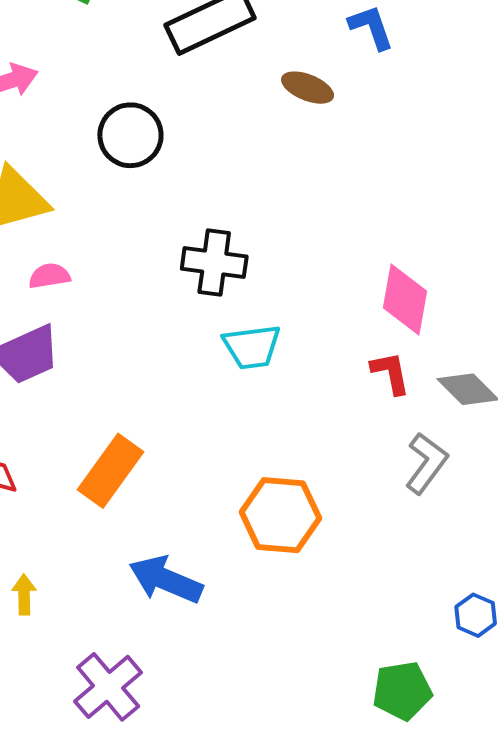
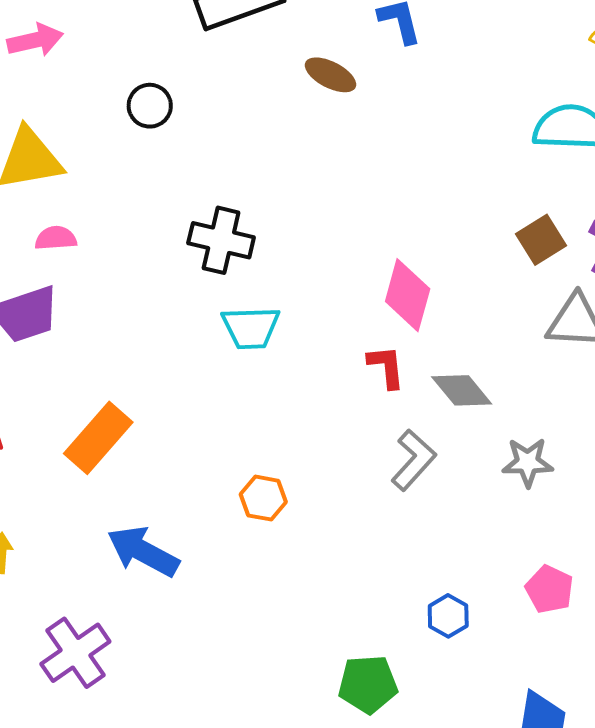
black circle: (130, 135) -> (150, 106), size x0.7
orange hexagon: (280, 515) -> (263, 498), size x0.6

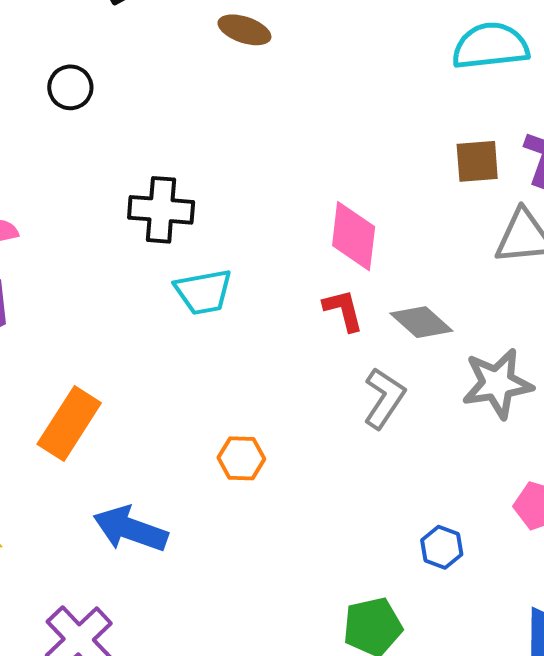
brown square: (541, 240) -> (477, 161), turned 36
gray star: (528, 462) -> (497, 383), size x1.4

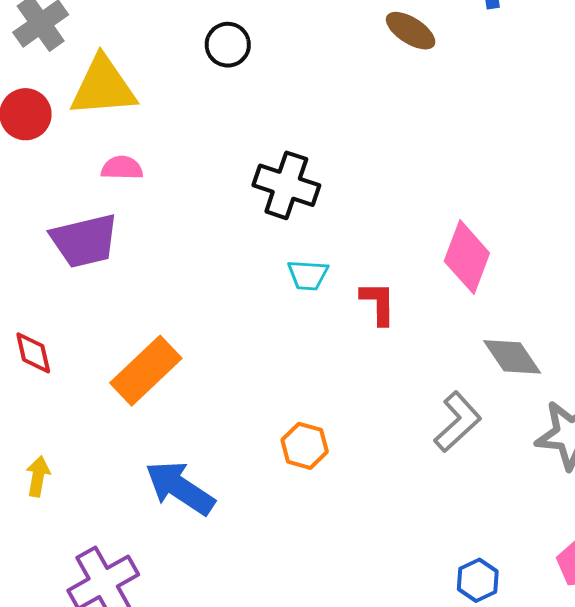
cyan trapezoid: (203, 292) -> (308, 275), size x0.7
red L-shape: (343, 310) -> (378, 303), moved

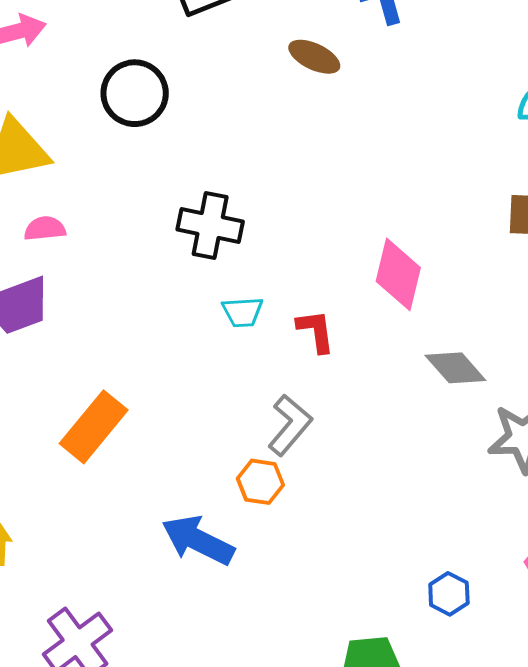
black circle: (228, 45) -> (135, 93), size x1.5
gray L-shape: (458, 422) -> (290, 425), moved
blue arrow: (180, 488) -> (198, 540), moved

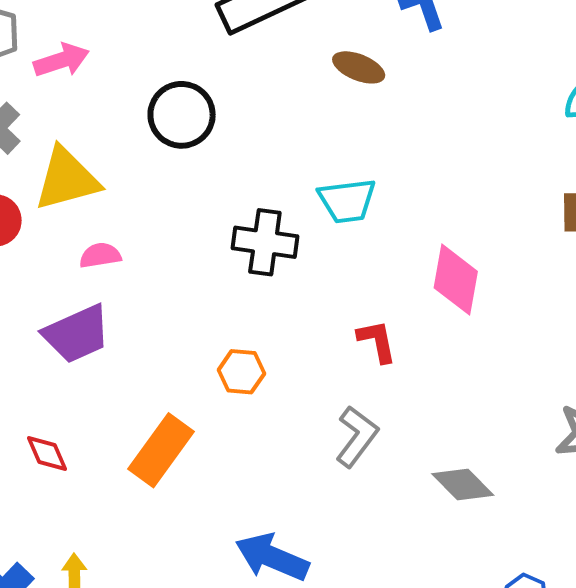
cyan trapezoid: (243, 312) -> (347, 201), moved, size x1.4
gray diamond: (455, 368) -> (463, 485), moved
orange hexagon: (260, 482) -> (241, 372), moved

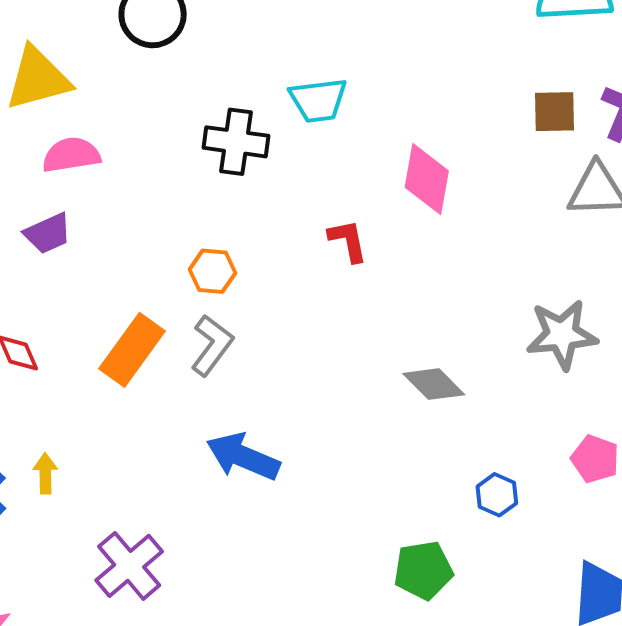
pink semicircle: (100, 255) -> (71, 155), size x1.4
purple trapezoid: (77, 334) -> (48, 233), size x0.7
gray L-shape: (357, 437) -> (212, 345), moved

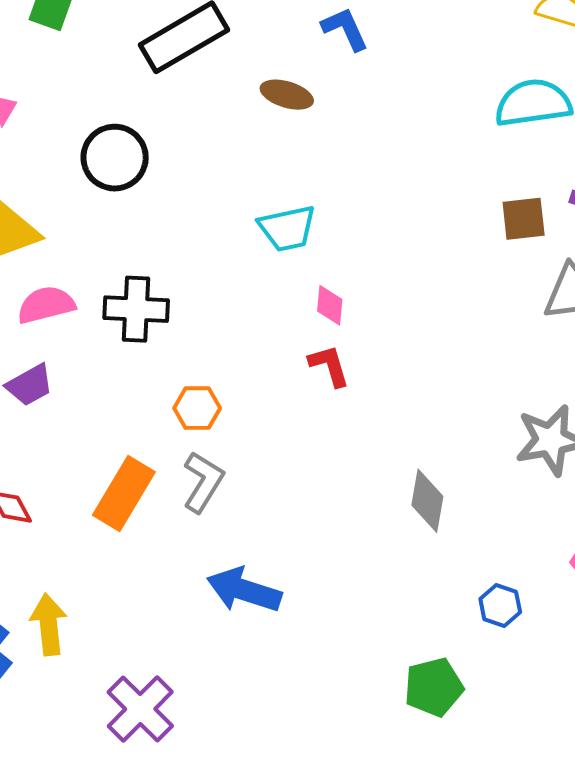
black cross: (236, 142) -> (136, 309), moved
pink diamond: (427, 179) -> (330, 305), moved, size x0.6
gray diamond: (434, 384) -> (427, 501), turned 60
yellow arrow: (45, 473) -> (49, 624), size x1.5

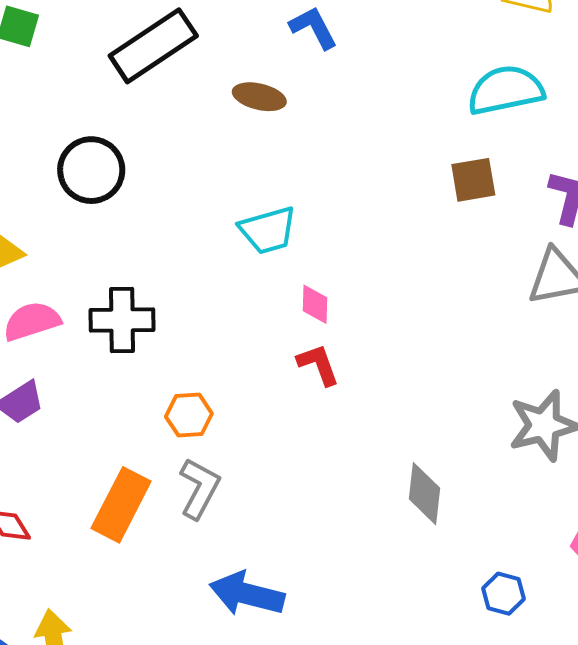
brown square: (524, 219) -> (473, 180), moved

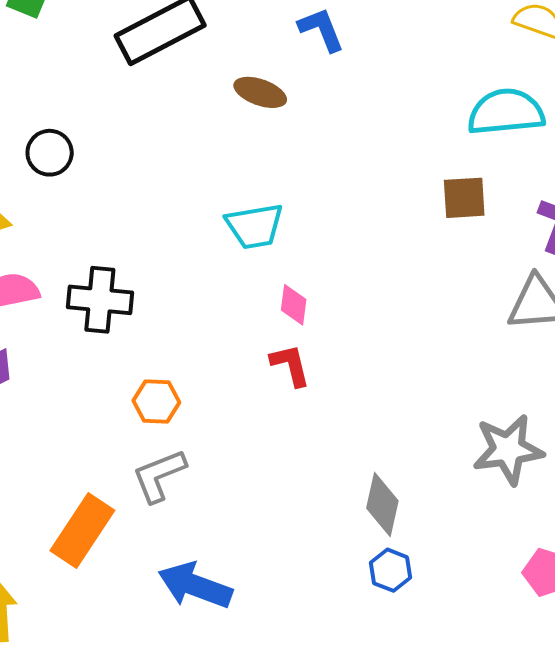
black circle: (91, 170) -> (50, 153), moved, size x0.7
gray L-shape: (199, 488) -> (159, 475), turned -146
orange rectangle: (121, 505) -> (82, 530), moved
blue hexagon: (504, 594) -> (390, 570), moved

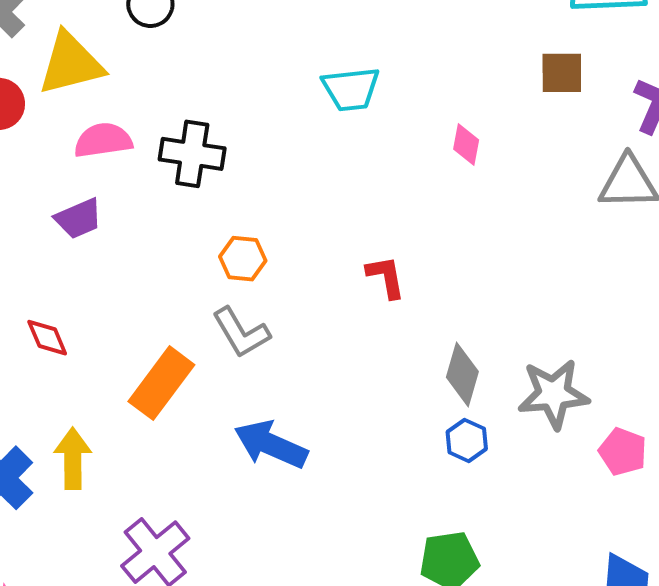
pink diamond: (294, 305) -> (466, 144), moved
red L-shape: (290, 365) -> (386, 277), moved
gray star: (508, 450) -> (553, 394), moved
gray L-shape: (159, 475) -> (241, 333), turned -102

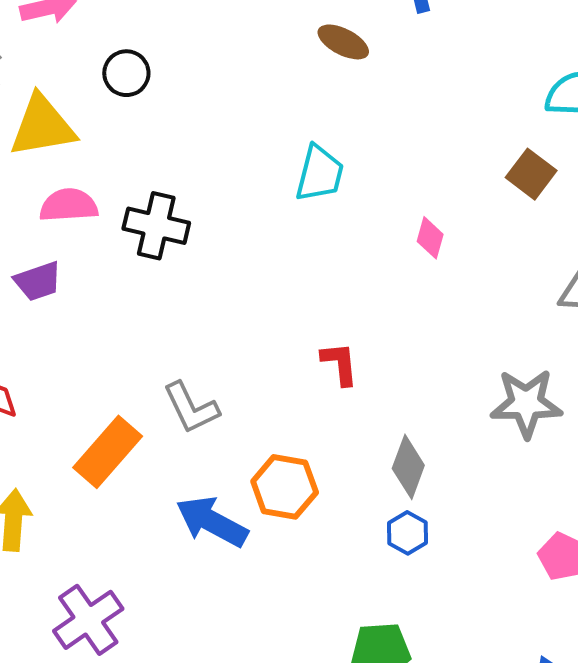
brown square: (562, 73) -> (531, 174), turned 33
cyan trapezoid: (351, 89) -> (320, 174), turned -74
orange hexagon: (243, 259) -> (285, 487), moved, size x1.4
gray star: (553, 394) -> (526, 403), moved

